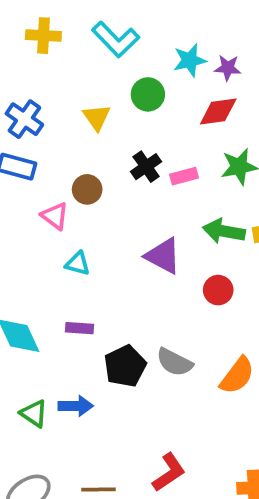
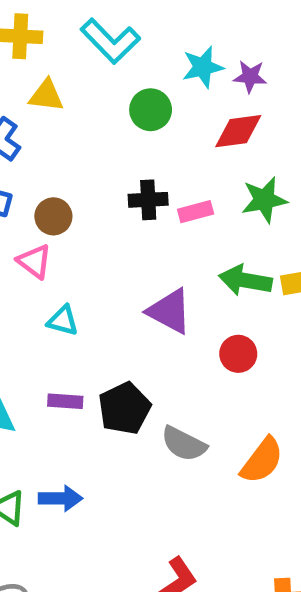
yellow triangle: (97, 117) -> (46, 96), moved, turned -48
black cross: (146, 167) -> (148, 200), turned 32
brown circle: (87, 189) -> (53, 216), moved
black pentagon: (125, 366) -> (125, 408), moved

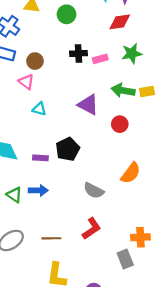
green circle: (151, 110) -> (67, 14), moved
purple rectangle: (65, 401) -> (40, 158), moved
gray semicircle: (184, 444) -> (94, 190), moved

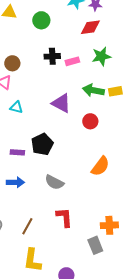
gray semicircle: (94, 190) -> (54, 182), moved
red L-shape: (92, 229) -> (64, 217), turned -60
brown line: (51, 238) -> (27, 226), turned -60

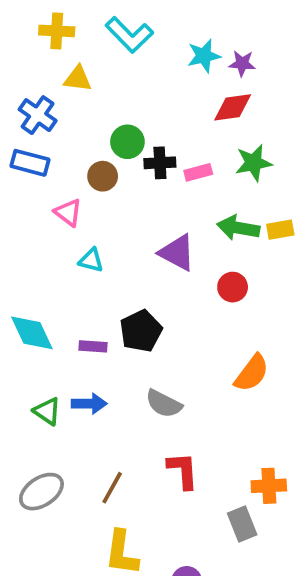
green circle: (41, 20) -> (127, 142), moved
brown circle: (12, 63) -> (103, 176), moved

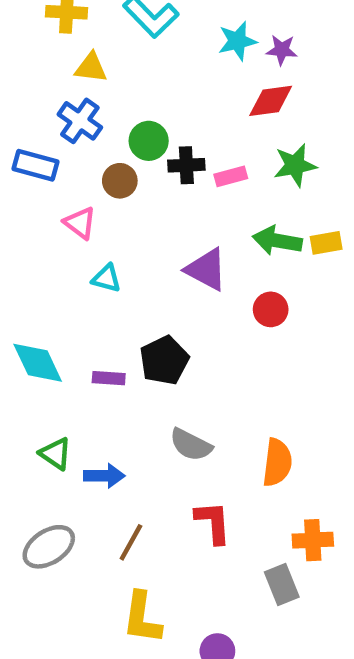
blue cross: (38, 115) -> (80, 121), moved
orange semicircle: (252, 373) -> (277, 462), moved, turned -30
blue arrow: (89, 404) -> (104, 476), moved

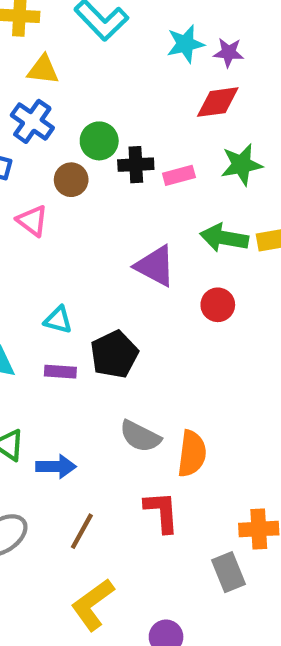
cyan triangle: (106, 278) -> (58, 320), moved
orange semicircle: (277, 462) -> (192, 454), moved
yellow L-shape: (142, 618) -> (93, 605), turned 46

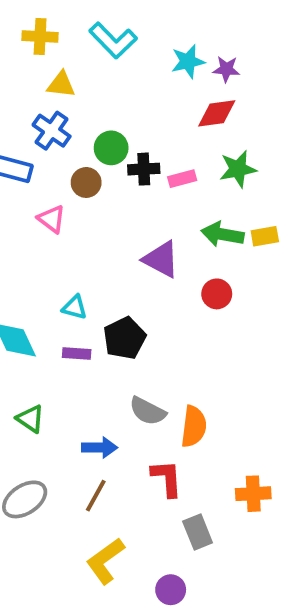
blue arrow: (56, 467) -> (100, 448), moved
gray rectangle: (229, 572) -> (198, 532), moved

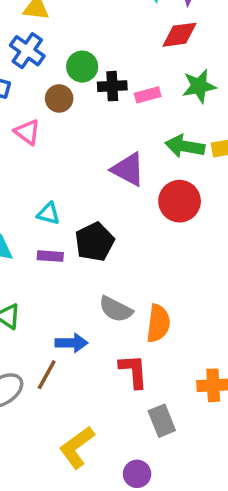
red circle: (217, 294) -> (180, 201), size x1.5
brown line: (96, 496) -> (47, 375), moved

